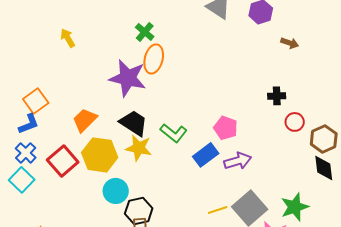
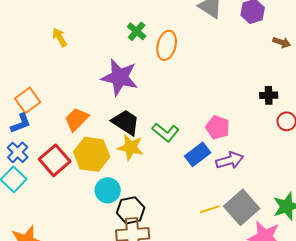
orange ellipse: (154, 59) -> (167, 45), moved

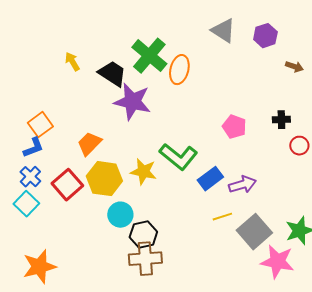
green cross: (137, 31) -> (149, 56), size x1.8
black trapezoid: (126, 122) -> (112, 74), moved
pink pentagon: (218, 127) -> (234, 127), moved
green L-shape: (166, 132) -> (178, 157), size x1.4
yellow line: (210, 209) -> (222, 217), moved

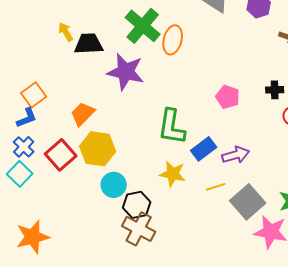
black trapezoid: (112, 74) -> (89, 44), moved, turned -36
green L-shape: (178, 157) -> (172, 127), turned 60
yellow star: (143, 172) -> (173, 174), moved
brown cross: (145, 259) -> (139, 229), turned 32

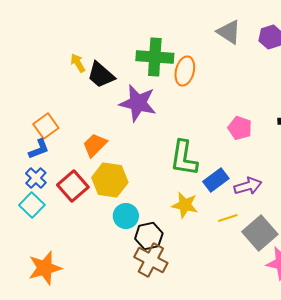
green cross: (143, 26) -> (155, 57), turned -36
black trapezoid: (89, 44) -> (101, 75), turned -136

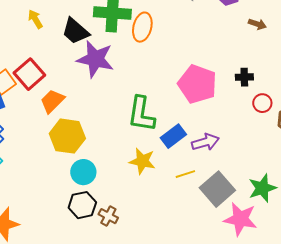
black trapezoid: (101, 75) -> (75, 31), moved
pink pentagon: (240, 128) -> (197, 84), size x1.6
red square: (73, 186) -> (29, 74), moved
black hexagon: (149, 236) -> (82, 205), moved
brown cross: (151, 260) -> (108, 216), size x0.6

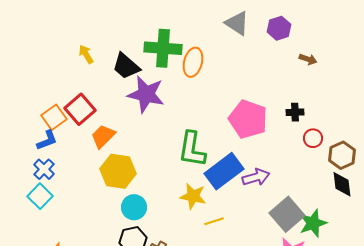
blue rectangle: (173, 136) -> (224, 171), size x1.5
yellow line: (185, 174) -> (214, 221), moved
gray square: (217, 189) -> (287, 214), moved

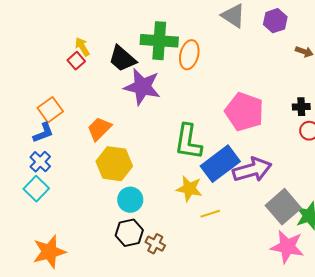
red square: (80, 109) -> (76, 61), moved, size x0.6
black cross: (295, 112) -> (301, 107), moved
purple arrow: (256, 177) -> (252, 170), size x1.4

